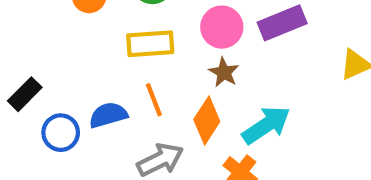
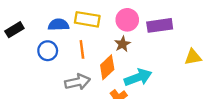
blue semicircle: (108, 115) -> (58, 25), moved
blue circle: (61, 133) -> (48, 51), moved

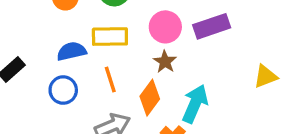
yellow triangle: (193, 57) -> (265, 76), moved
cyan arrow: (138, 77) -> (195, 104), turned -36

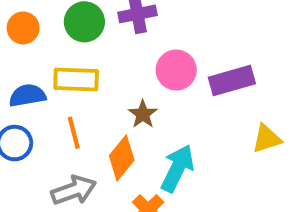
purple rectangle: (212, 26) -> (232, 80), moved
pink circle: (165, 27) -> (176, 70), moved

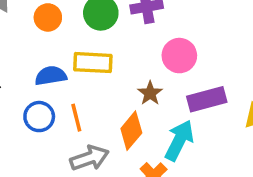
purple rectangle: (232, 80) -> (207, 99), moved
orange line: (74, 133) -> (76, 118), moved

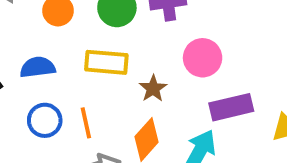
blue semicircle: (51, 76) -> (38, 67), moved
brown star: (150, 93) -> (153, 88), moved

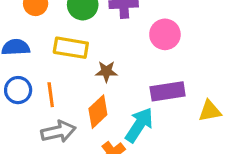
pink circle: (203, 58) -> (165, 34), moved
brown star: (153, 88) -> (106, 71), turned 30

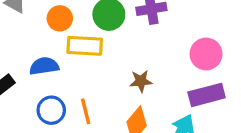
pink circle: (165, 34) -> (206, 54), moved
yellow rectangle: (71, 48) -> (85, 46), moved

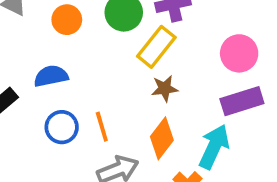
yellow rectangle: (85, 46) -> (156, 47), moved, turned -52

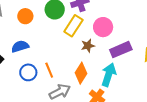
pink circle: (239, 53) -> (103, 27), moved
brown star: (165, 88) -> (88, 46), moved

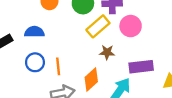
pink circle: (103, 27) -> (131, 26), moved

